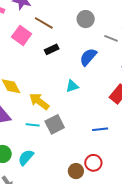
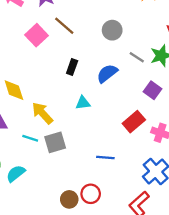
black rectangle: (52, 49) -> (72, 67), moved, turned -56

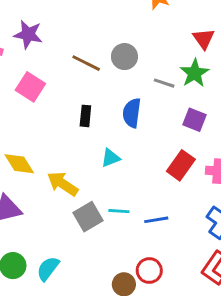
brown line: (64, 26) -> (86, 63), moved
blue semicircle: (107, 73) -> (132, 113), turned -30
cyan line: (30, 138) -> (119, 211), moved

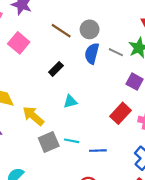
blue semicircle: (132, 113) -> (92, 53), moved
black rectangle: (85, 116) -> (56, 69), turned 32

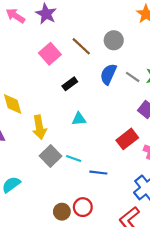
gray circle: (90, 29) -> (114, 40), moved
pink square: (19, 43) -> (50, 54), moved
yellow arrow: (33, 116) -> (39, 127), turned -150
gray square: (49, 142) -> (50, 156), turned -30

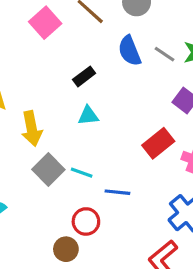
blue semicircle: (108, 74) -> (130, 51), turned -45
black rectangle: (70, 84) -> (84, 76), moved
red circle: (83, 207) -> (86, 221), moved

